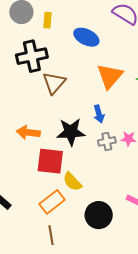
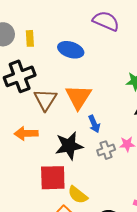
orange triangle: (110, 76) -> (78, 97), moved
orange arrow: (28, 132) -> (26, 133), moved

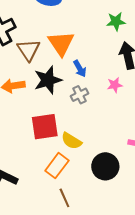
black star: (69, 146) -> (48, 80), moved
gray cross: (106, 150) -> (80, 95), moved

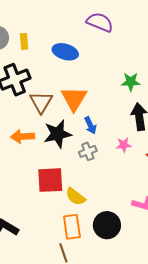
orange rectangle: (57, 166) -> (72, 227), moved, turned -50

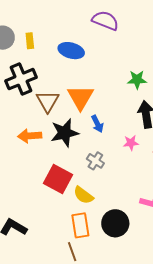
gray cross: (88, 151) -> (95, 161), moved, turned -36
red square: (50, 180) -> (58, 179), turned 32

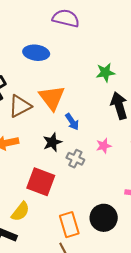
brown triangle: (48, 101) -> (20, 106), turned 40
black star: (65, 133) -> (52, 142), moved, size x0.7
pink star: (131, 143) -> (104, 146), moved
yellow semicircle: (83, 195) -> (20, 212), moved, turned -80

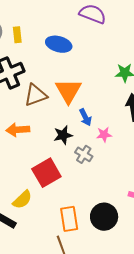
pink star: (104, 146) -> (104, 135), moved
red square: (41, 182) -> (46, 173), turned 32

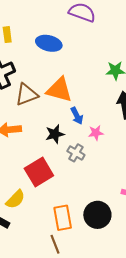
orange triangle: (68, 91) -> (59, 90), turned -44

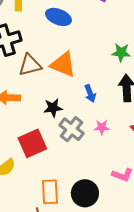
blue arrow: (77, 116) -> (90, 93), moved
pink star: (96, 133) -> (102, 127), moved
gray cross: (76, 153) -> (72, 129), size x1.4

